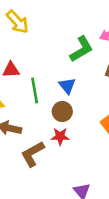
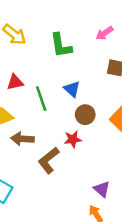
green L-shape: (81, 49) -> (61, 45), moved, turned 120
brown circle: (62, 112) -> (85, 115), moved

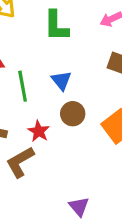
red star: (73, 139) -> (39, 131), moved, turned 30

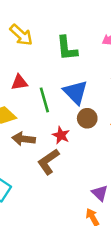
blue triangle: (61, 80) -> (75, 92), size x1.5

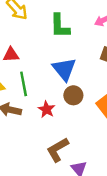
green line: (44, 100) -> (24, 84), moved
brown L-shape: (48, 162) -> (58, 150), moved

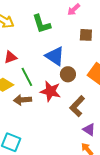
red star: (47, 109) -> (50, 91), size x1.5
brown L-shape: (58, 150) -> (77, 106), moved

